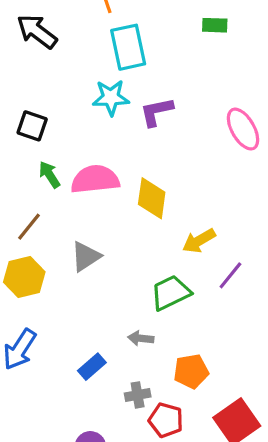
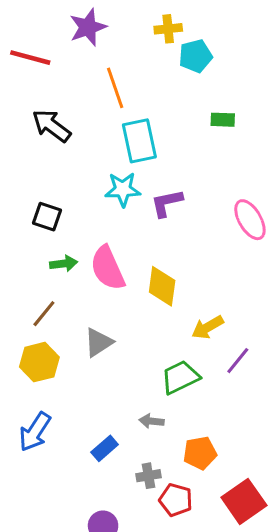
green arrow: (49, 175) -> (64, 264), turned 116
pink semicircle: (95, 179) -> (108, 268), turned -108

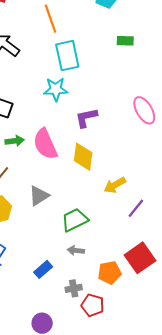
purple L-shape: (167, 203) -> (86, 118), moved
green trapezoid: (180, 377) -> (75, 220), moved
red square: (244, 501) -> (140, 258), moved

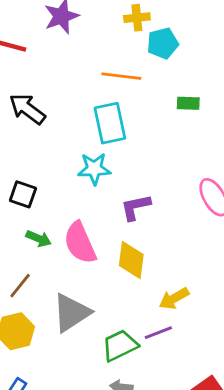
orange line: (50, 19) -> (121, 76), moved, turned -64
green arrow: (15, 141) -> (39, 239), turned 30
gray triangle: (39, 196) -> (71, 313), size x1.4
purple line: (136, 208) -> (158, 333), moved, turned 30

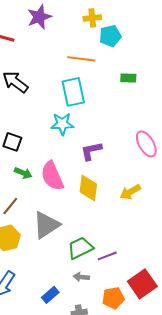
yellow arrow: (174, 298) -> (130, 192), moved
purple line: (158, 333) -> (107, 256), moved

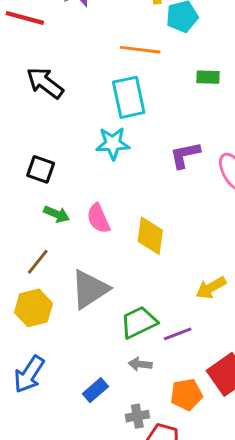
purple L-shape: (91, 151) -> (185, 155), moved
pink semicircle: (52, 176) -> (98, 218), size x0.7
yellow arrow: (130, 192) -> (211, 288), moved

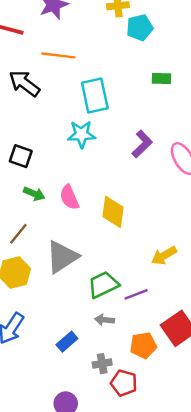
orange line: (140, 50) -> (58, 55), moved
purple L-shape: (185, 155) -> (142, 144), turned 148

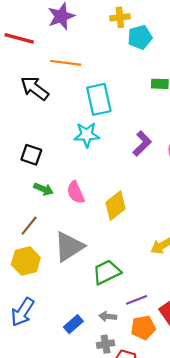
yellow diamond: (113, 212) -> (116, 206), turned 44
purple line: (136, 294) -> (137, 300), moved
gray arrow: (105, 320) -> (108, 316), moved

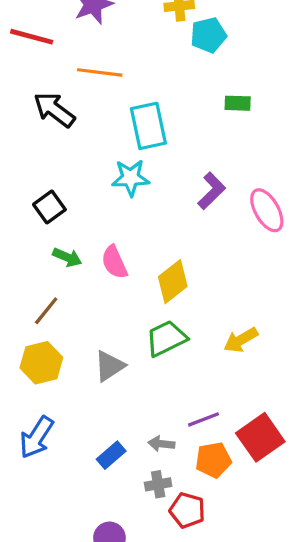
black square: (31, 155) -> (49, 207), turned 35
gray triangle: (69, 247) -> (109, 366), moved, size x0.7
green trapezoid: (107, 272) -> (166, 338), moved

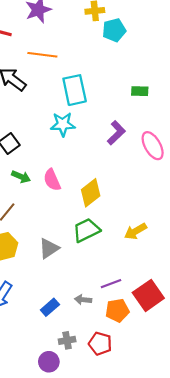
green rectangle: (238, 103) -> (140, 91), moved
gray cross: (158, 484) -> (67, 340), moved

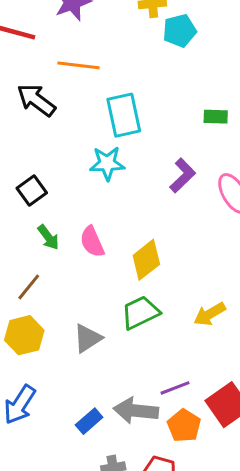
green arrow: (21, 177) -> (48, 237), turned 30
gray arrow: (83, 300) -> (136, 411), size x1.8
orange pentagon: (117, 310) -> (184, 426), turned -30

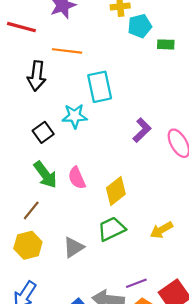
black arrow: (36, 100) -> (37, 76), turned -120
green rectangle: (216, 117) -> (166, 44), moved
cyan star: (107, 163) -> (75, 116), moved
black square: (32, 190) -> (43, 132), moved
green arrow: (48, 237) -> (45, 175), size x1.5

